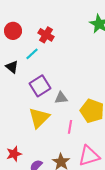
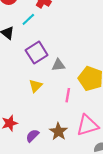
yellow triangle: (39, 118) -> (36, 86), size x0.6

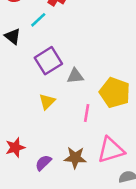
brown star: (58, 132) -> (75, 158), turned -30

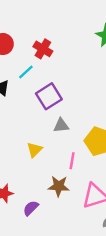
purple square: (48, 61) -> (49, 96), moved
brown star: (75, 158) -> (59, 186), moved

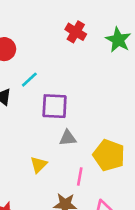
red cross: (43, 49) -> (76, 32), moved
purple square: (49, 96) -> (55, 106), turned 35

